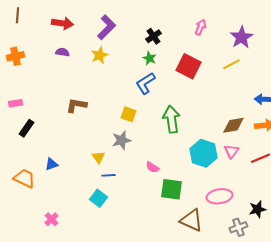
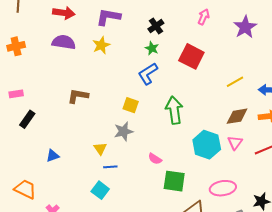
purple L-shape: (106, 27) -> (108, 17), turned -125
purple semicircle: (62, 52) -> (64, 42), size x1.6
yellow line: (231, 64) -> (235, 82), moved
orange trapezoid: (24, 178) -> (25, 189), moved

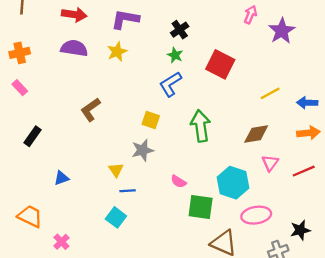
pink arrow: (204, 17) -> (250, 15), moved
pink rectangle: (16, 94) -> (20, 88), moved, turned 56
brown L-shape: (78, 96) -> (90, 110), turned -45
brown diamond: (237, 116) -> (256, 134), moved
cyan hexagon: (207, 145) -> (233, 183), moved

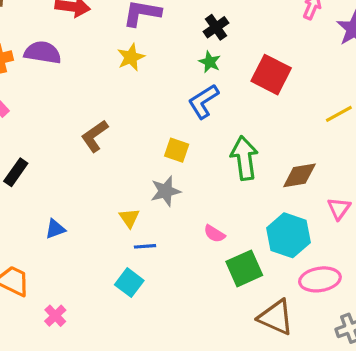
purple semicircle: (74, 48) -> (43, 52), moved
brown diamond: (256, 134) -> (299, 175), moved
green square: (201, 207) -> (244, 268), turned -32

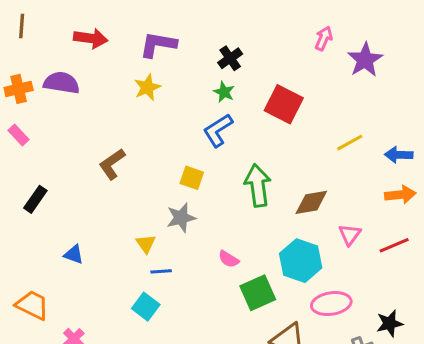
blue triangle: (55, 229) -> (74, 254), turned 40

